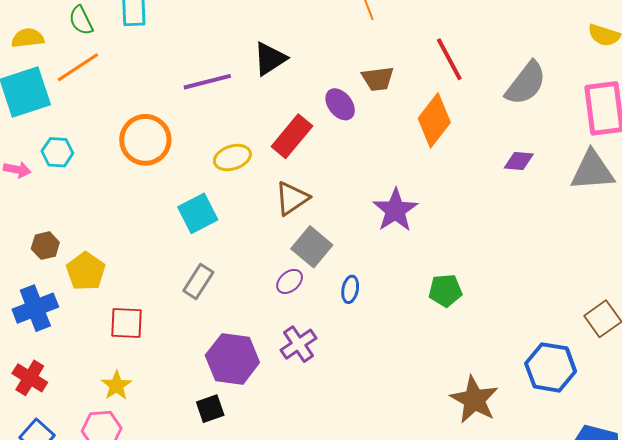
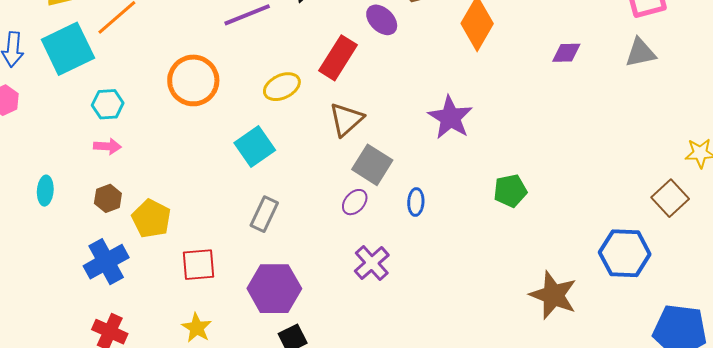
pink arrow: (17, 170) -> (107, 146), moved
gray triangle: (592, 171) -> (640, 53), size x0.7
purple hexagon: (232, 359) -> (274, 289), moved

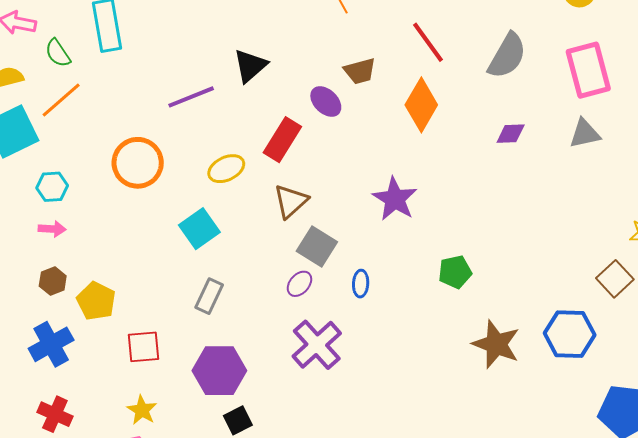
purple cross: (372, 263) -> (317, 345), size x1.4
brown star: (553, 295) -> (496, 344), moved

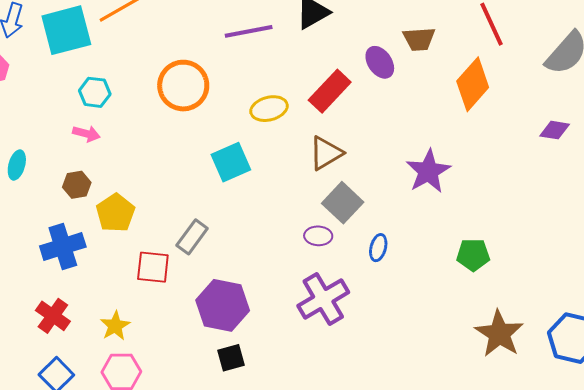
purple ellipse: (299, 284) -> (318, 236), turned 40
gray rectangle: (209, 296) -> (192, 237), moved
yellow star: (142, 410) -> (115, 326), moved

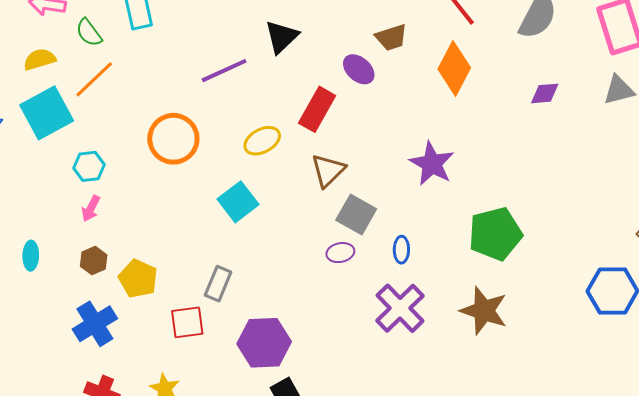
pink arrow: (86, 134) -> (91, 209), turned 116
green pentagon: (473, 255) -> (495, 234), size x1.6
purple cross: (323, 299) -> (400, 308), moved
brown star: (499, 334) -> (484, 311), moved

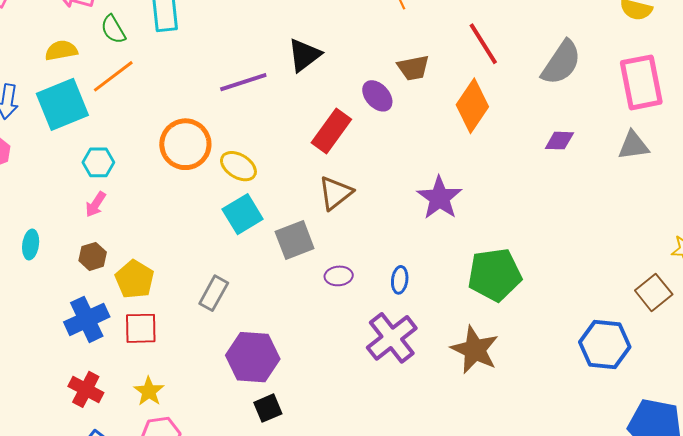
yellow ellipse: (262, 141) -> (238, 166), moved, turned 54
gray square: (356, 215) -> (295, 240), moved, turned 33
red square: (187, 322) -> (141, 328), moved

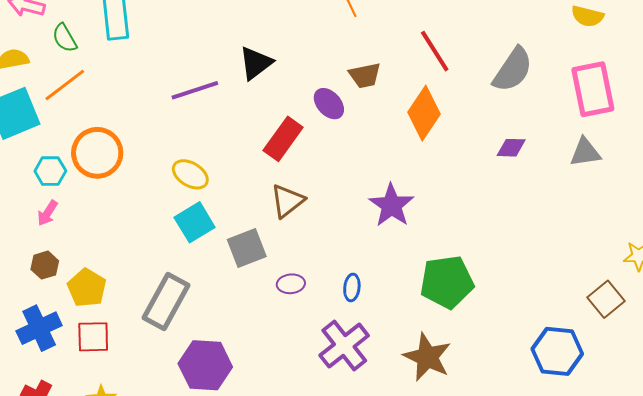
orange circle: (185, 144) -> (97, 153), moved
gray rectangle: (214, 293) -> (166, 301), size x1.6

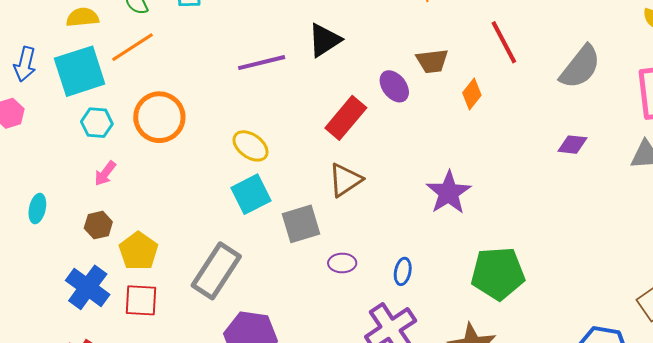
orange diamond: (424, 113) -> (472, 94), moved, size x0.6
cyan hexagon: (50, 171) -> (97, 123), moved
blue cross: (39, 328) -> (88, 287), turned -33

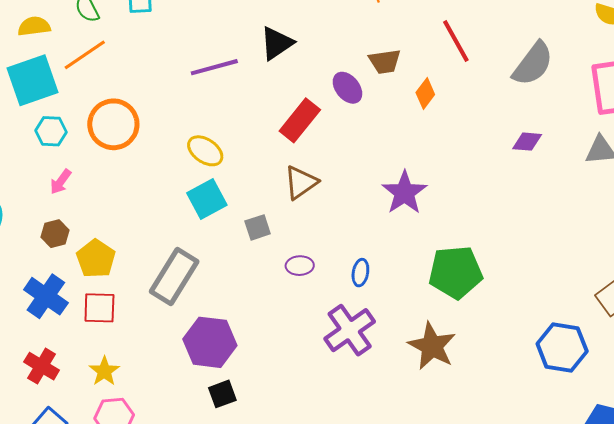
gray square: (301, 224) -> (258, 227), size x0.7

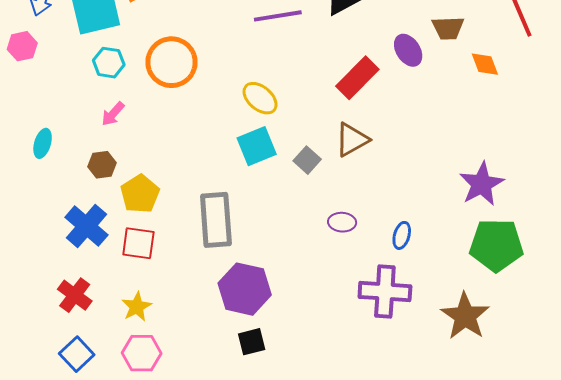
orange diamond: (425, 94) -> (485, 64), turned -64
purple star: (404, 193) -> (482, 184), moved
gray square: (258, 227) -> (307, 160), moved, turned -36
gray rectangle: (174, 276) -> (216, 220), turned -42
purple cross: (350, 330) -> (385, 292), turned 33

